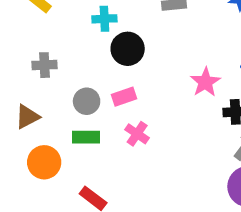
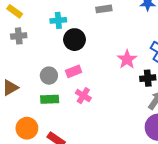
gray cross: (44, 65) -> (19, 36), moved
orange circle: (44, 162) -> (27, 128), moved

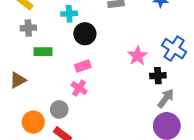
gray circle: (49, 76) -> (59, 110), moved
pink cross: (83, 96) -> (79, 88), moved
green rectangle: (50, 99) -> (43, 52), moved

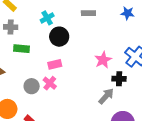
cyan cross: (69, 14) -> (47, 18), turned -32
gray arrow: (166, 98) -> (106, 96), moved
gray circle: (59, 110) -> (32, 86), moved

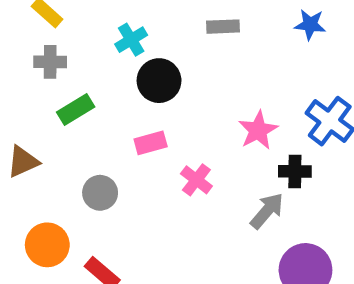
green rectangle: (22, 49) -> (76, 110), turned -35
pink cross: (50, 83) -> (196, 180), moved

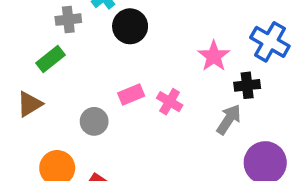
gray cross: (50, 62) -> (68, 20), moved
green rectangle: (76, 110) -> (50, 59), moved
pink rectangle: (151, 143) -> (131, 95), moved

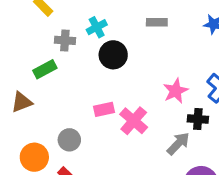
pink cross: (170, 102) -> (134, 121), size x1.4
gray circle: (94, 121) -> (69, 140), moved

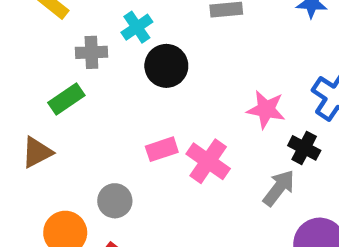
pink star: (176, 91) -> (266, 109), turned -30
black cross: (198, 119) -> (304, 148), turned 30

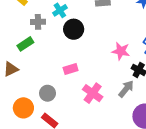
pink cross: (208, 161) -> (93, 93), moved

